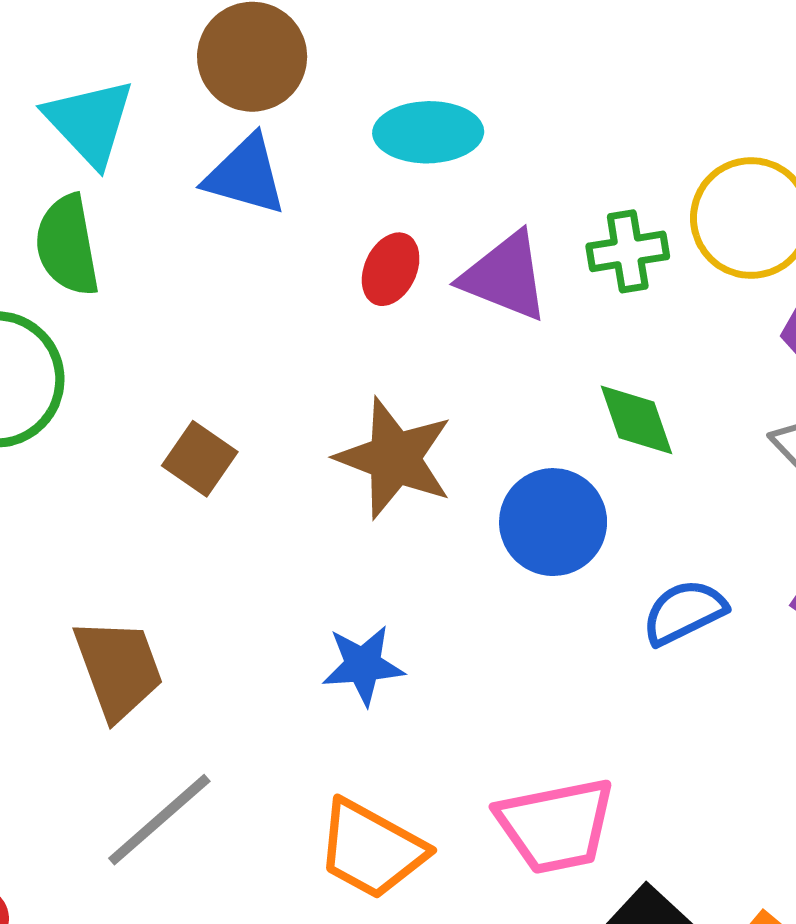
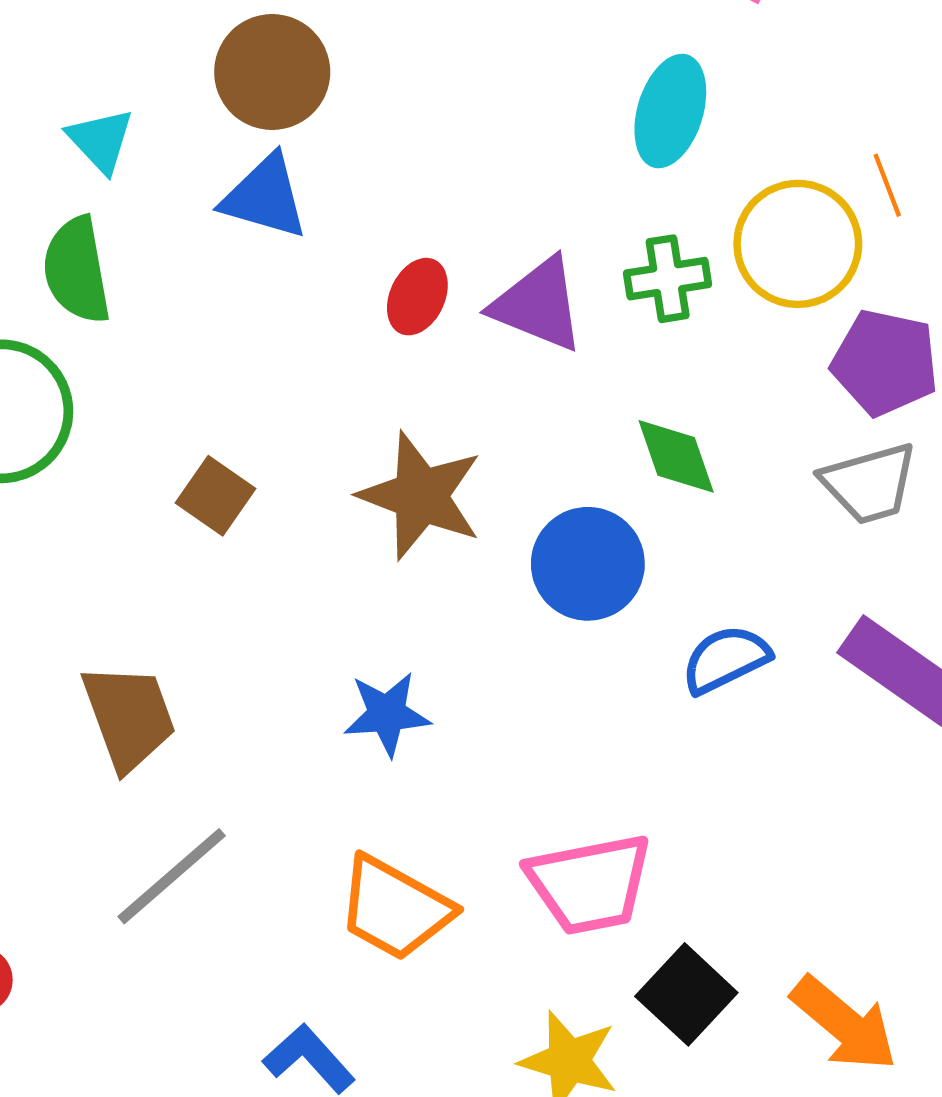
cyan triangle: (90, 122) -> (101, 140), size x0.7
cyan ellipse: (428, 132) -> (670, 111), moved, turned -72

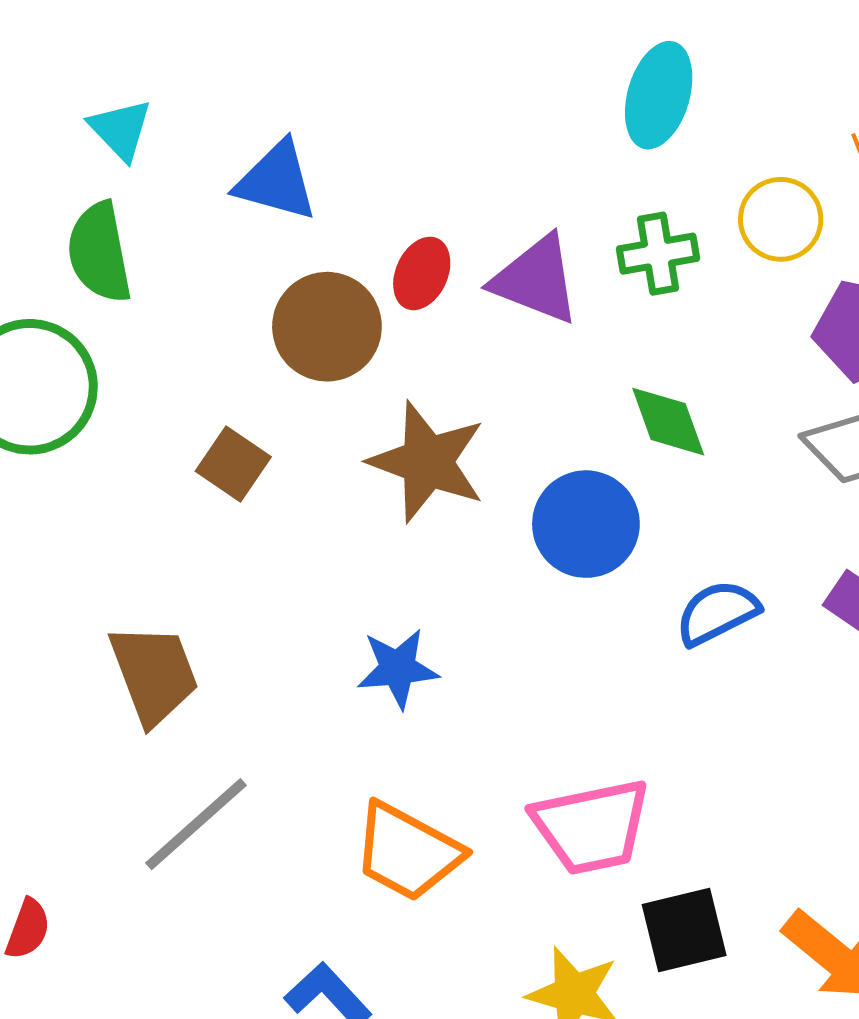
brown circle: (272, 72) -> (327, 327), moved
yellow circle: (798, 244) -> (781, 219), size x0.7
black square: (686, 994) -> (684, 930), turned 34

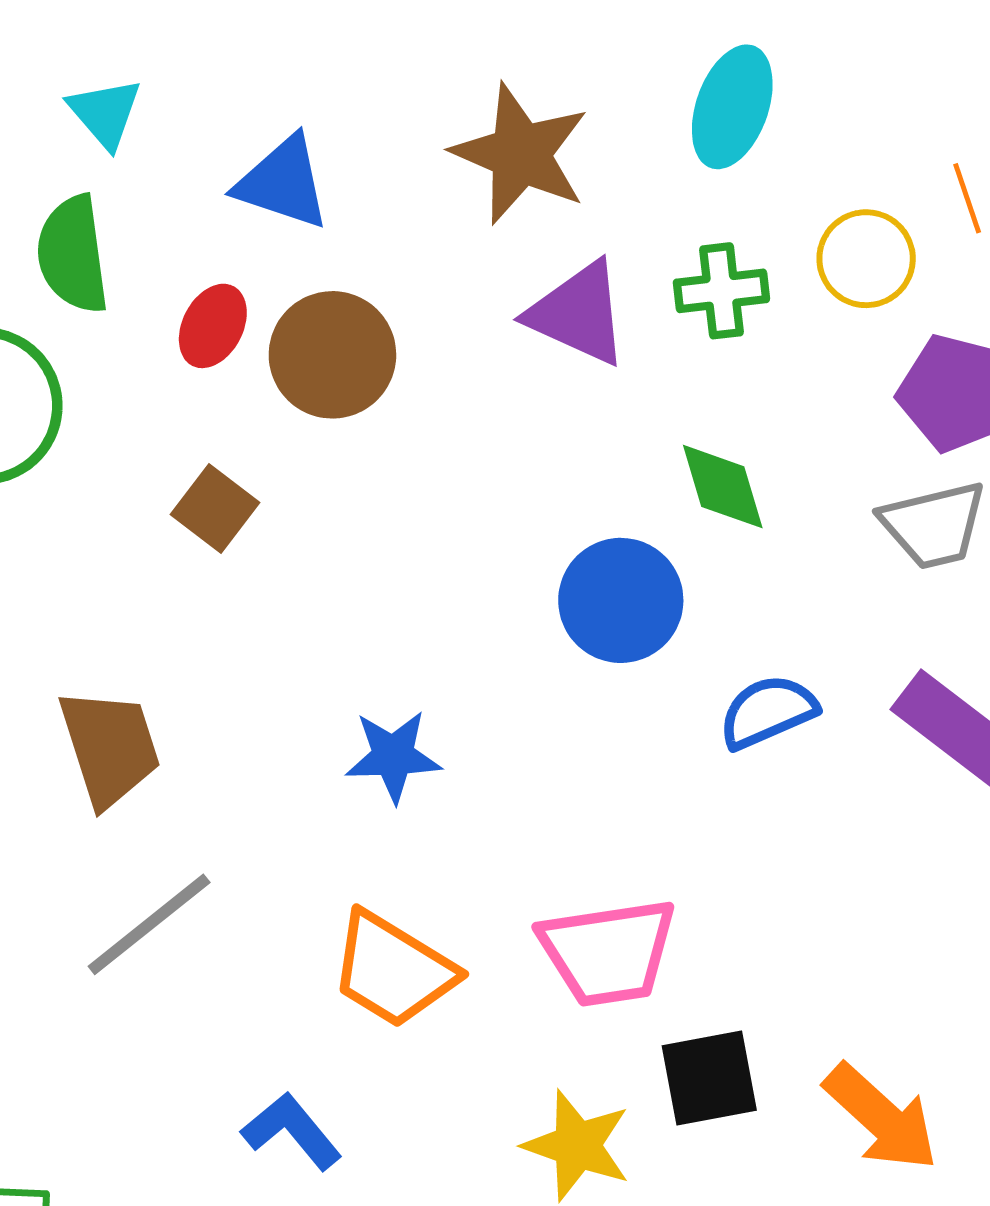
red ellipse: (422, 273) -> (213, 326), moved
brown star: (427, 462) -> (520, 154), moved

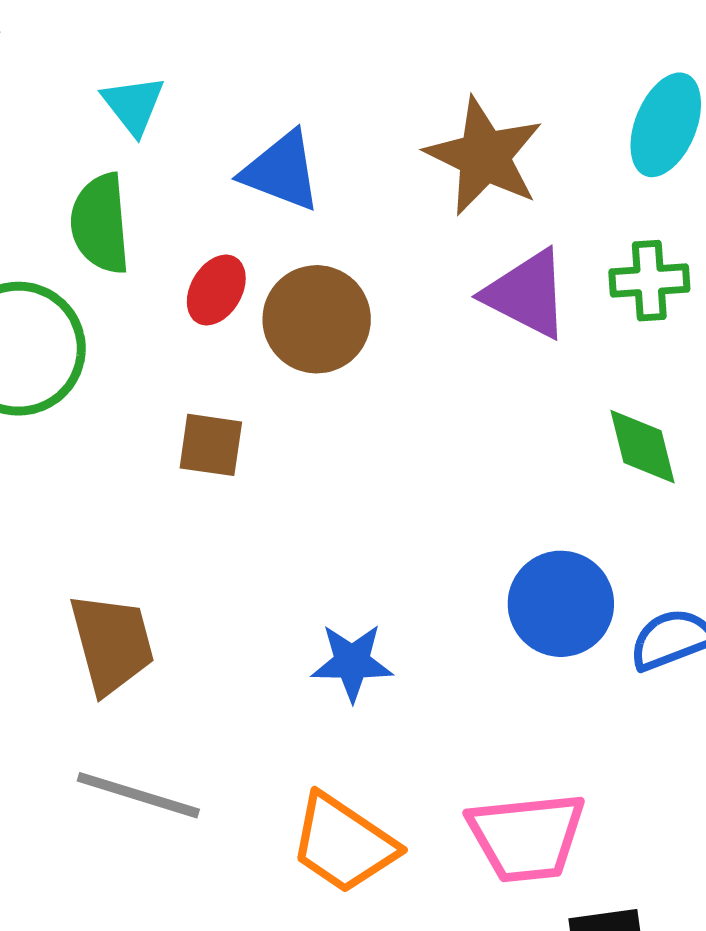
brown square: (215, 509) -> (211, 445), turned -32
blue circle: (621, 600) -> (561, 604), moved
gray line: (149, 924) -> (138, 795), turned 53

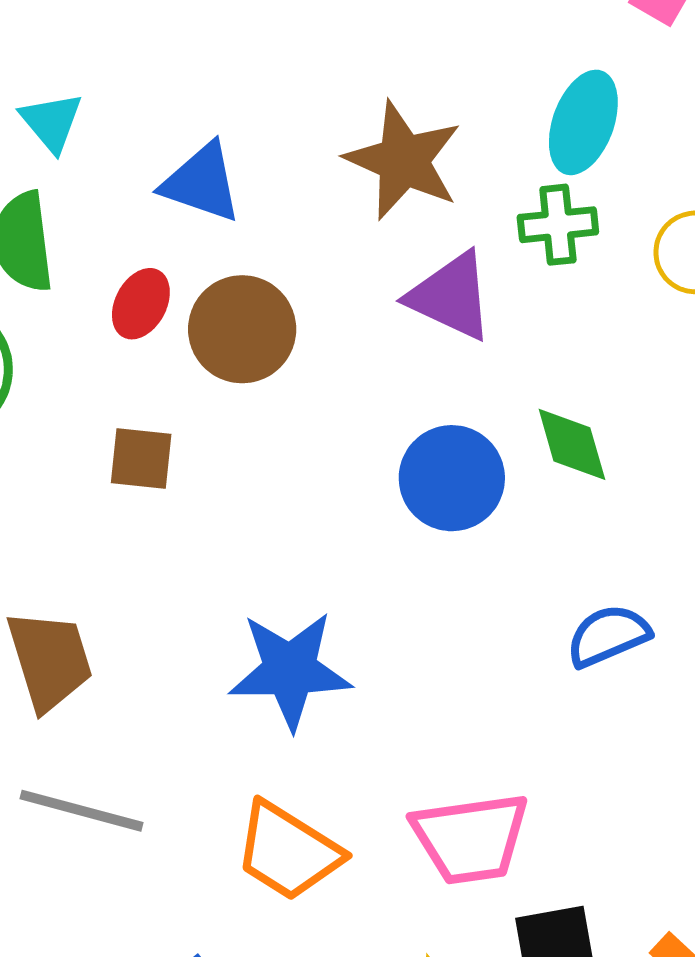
green cross: (649, 281) -> (558, 225), moved
blue circle: (561, 604) -> (452, 478), moved
blue star: (352, 662) -> (290, 670), size x1.5

